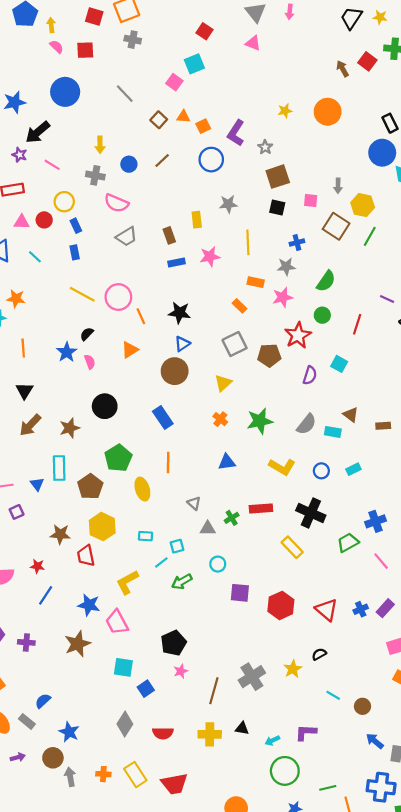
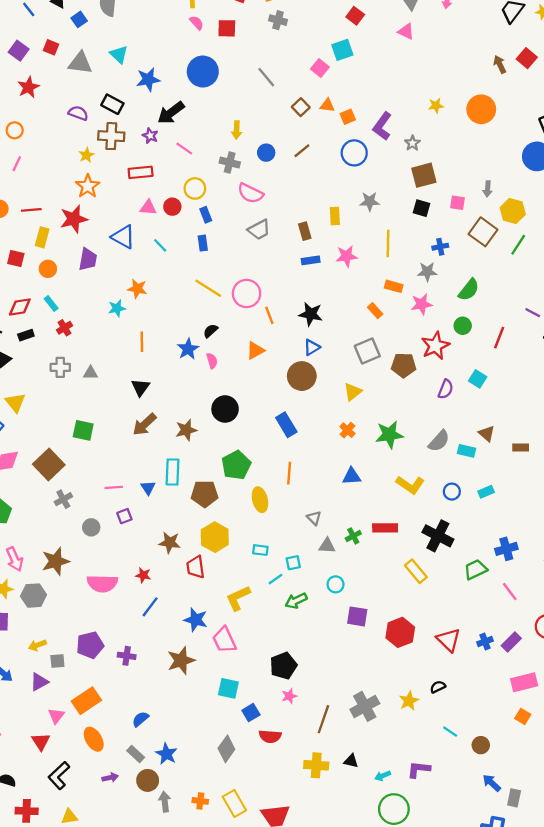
brown pentagon: (90, 487) -> (205, 494), turned 30
gray rectangle: (27, 721) -> (136, 754), moved
red semicircle: (163, 733) -> (270, 736), moved

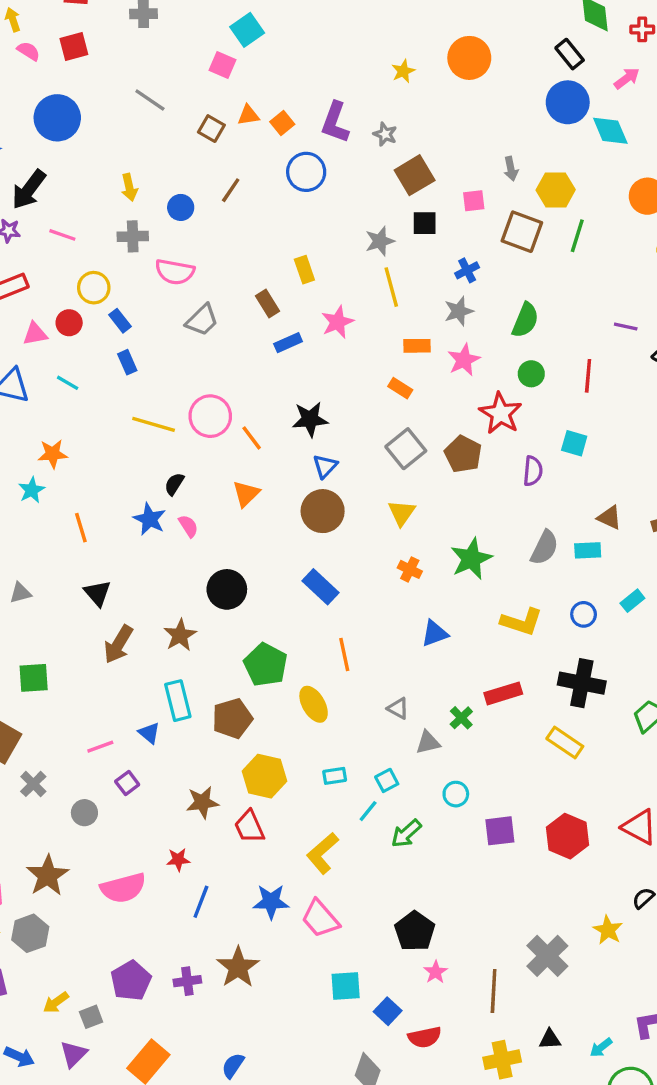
gray star: (370, 201) -> (380, 241), moved
brown pentagon: (404, 365) -> (463, 454), turned -30
brown star: (181, 660) -> (238, 967), moved

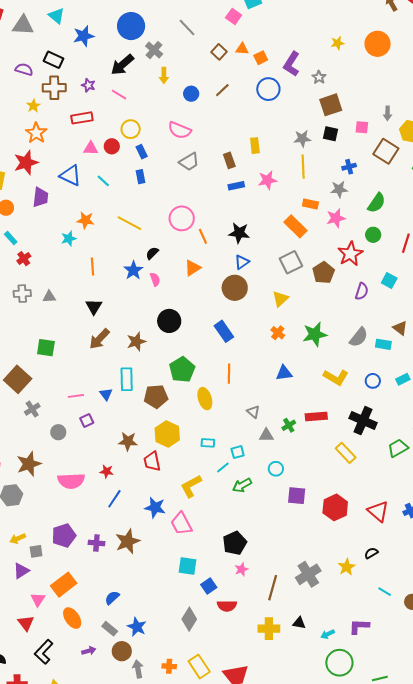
black arrow: (29, 190) -> (122, 65), moved
gray cross: (133, 236) -> (154, 50), moved, turned 30
orange rectangle: (400, 388) -> (295, 226), size x1.6
yellow line: (154, 424) -> (129, 223), moved

